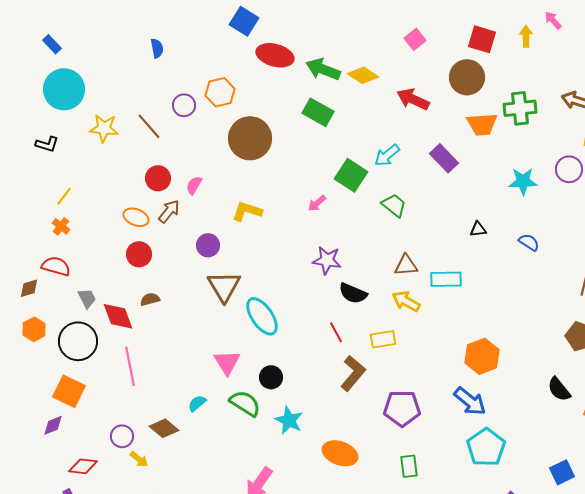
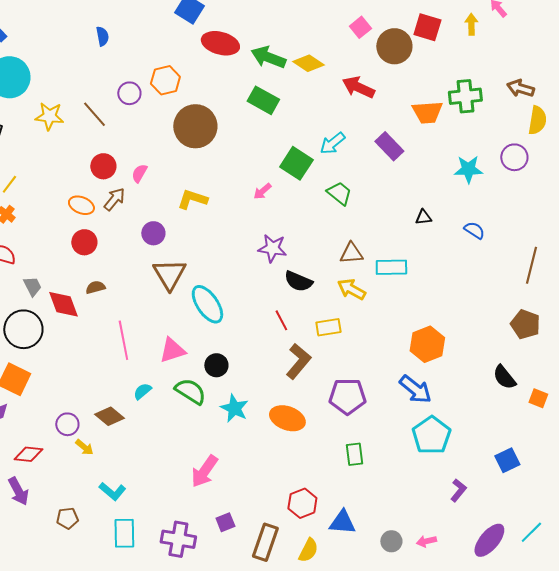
brown circle: (467, 77) -> (394, 46), moved
pink triangle: (227, 362) -> (172, 350), turned 44
pink line: (130, 366) -> (123, 340), moved
orange ellipse: (340, 453) -> (287, 418), moved

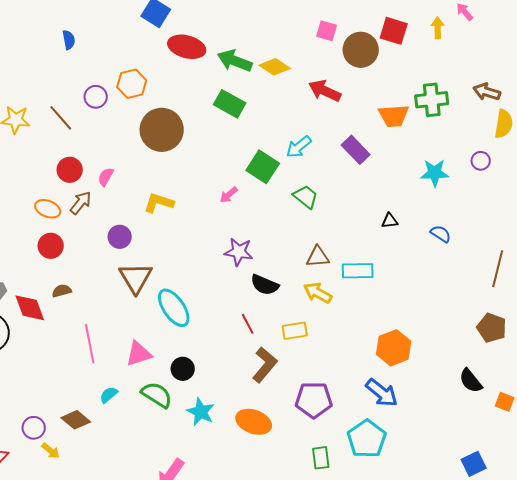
pink square: (360, 27) -> (327, 31), turned -35
purple circle: (514, 157) -> (481, 161), size x0.7
cyan pentagon: (431, 435) -> (367, 439), moved

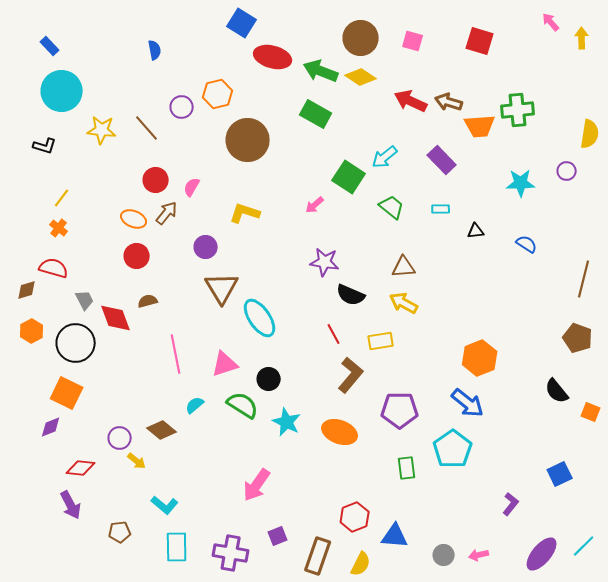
yellow arrow: (438, 28) -> (582, 38), moved
brown circle: (361, 50) -> (361, 38), moved
brown arrow: (487, 92) -> (449, 102), moved
cyan rectangle: (358, 271) -> (441, 209), moved, size x0.6

